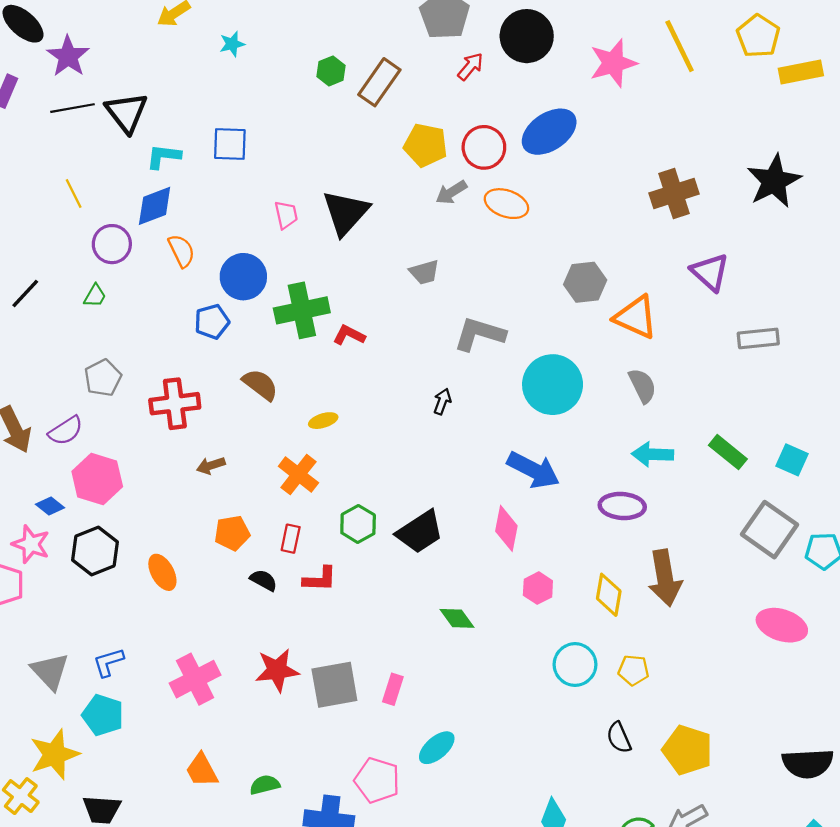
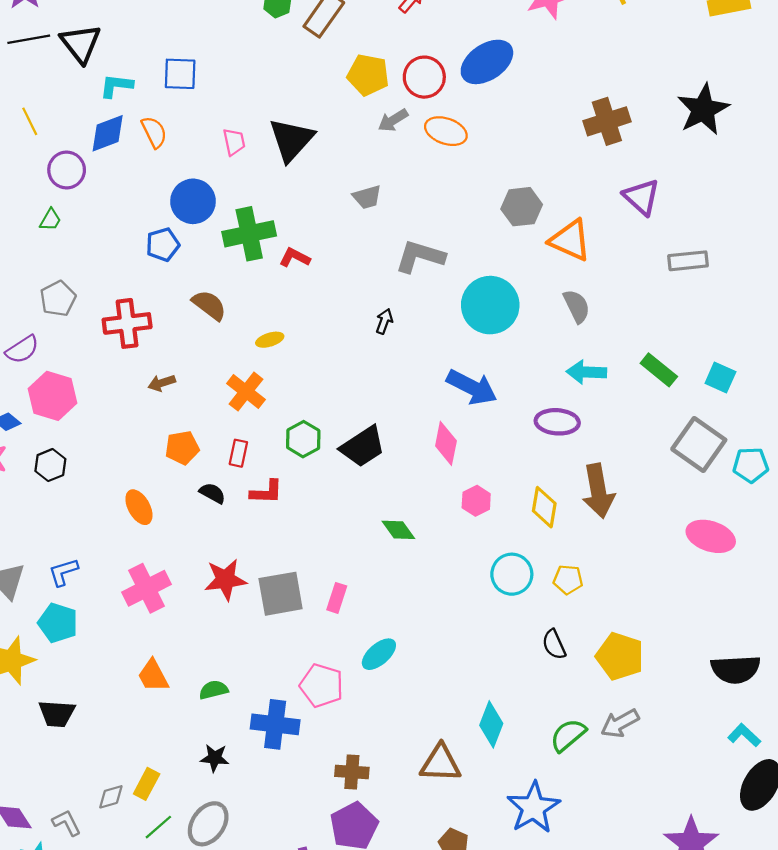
orange semicircle: (182, 251) -> (154, 132), moved
black hexagon: (95, 551) -> (50, 465), size x0.7
orange ellipse: (162, 572) -> (139, 507), moved

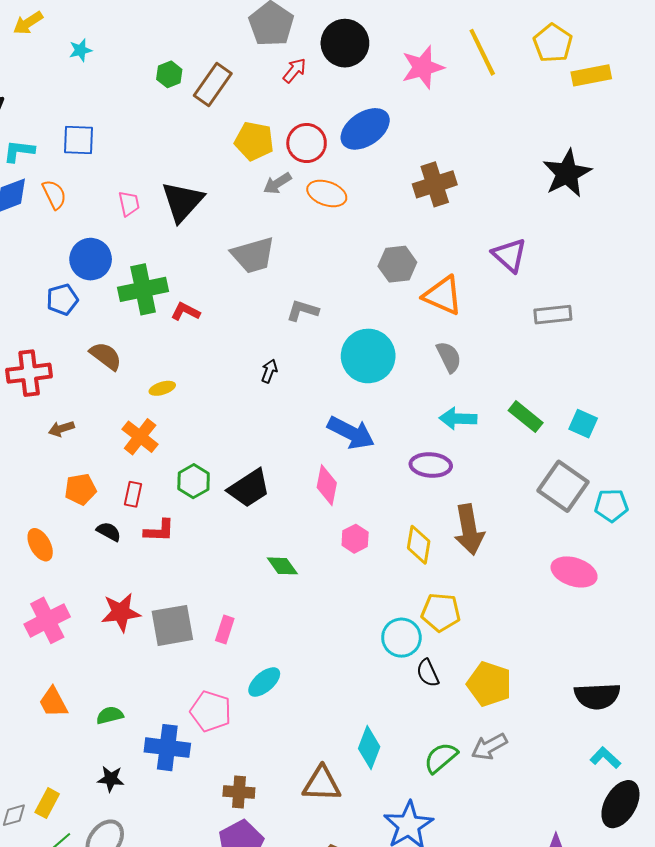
brown cross: (607, 121) -> (435, 184), moved
gray trapezoid: (367, 197) -> (253, 255), size x1.6
gray L-shape: (420, 256) -> (303, 311), size x0.7
cyan circle: (512, 574) -> (401, 638), moved
yellow pentagon: (568, 580) -> (441, 612), size x1.4

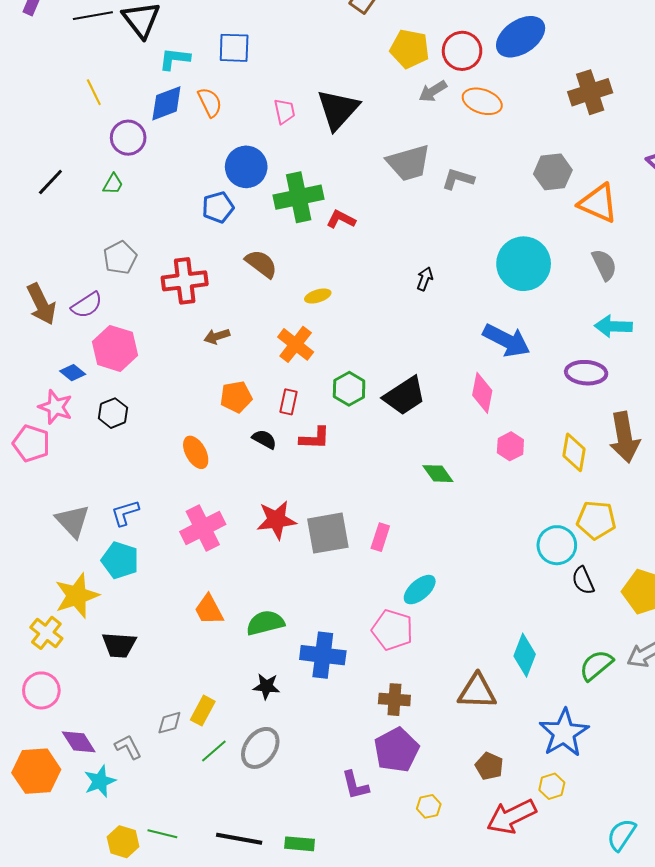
gray L-shape: (303, 311) -> (458, 179), moved
pink pentagon: (211, 711) -> (392, 630), moved
green semicircle: (110, 715) -> (265, 623), size x1.4

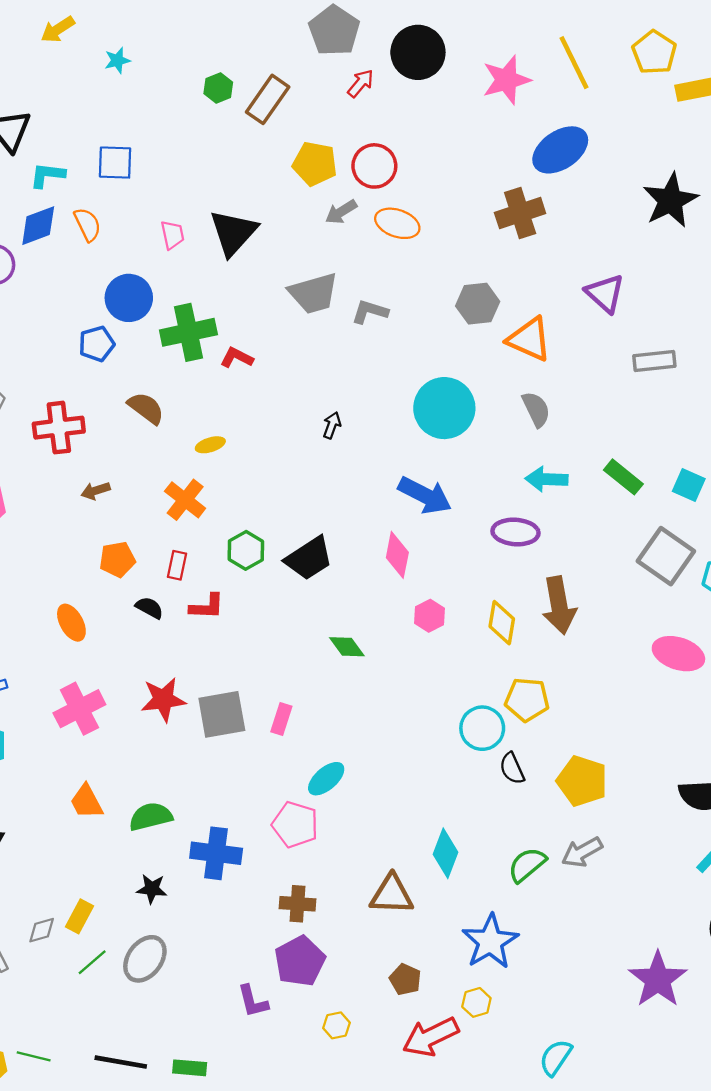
blue ellipse: (521, 37) -> (560, 150), moved

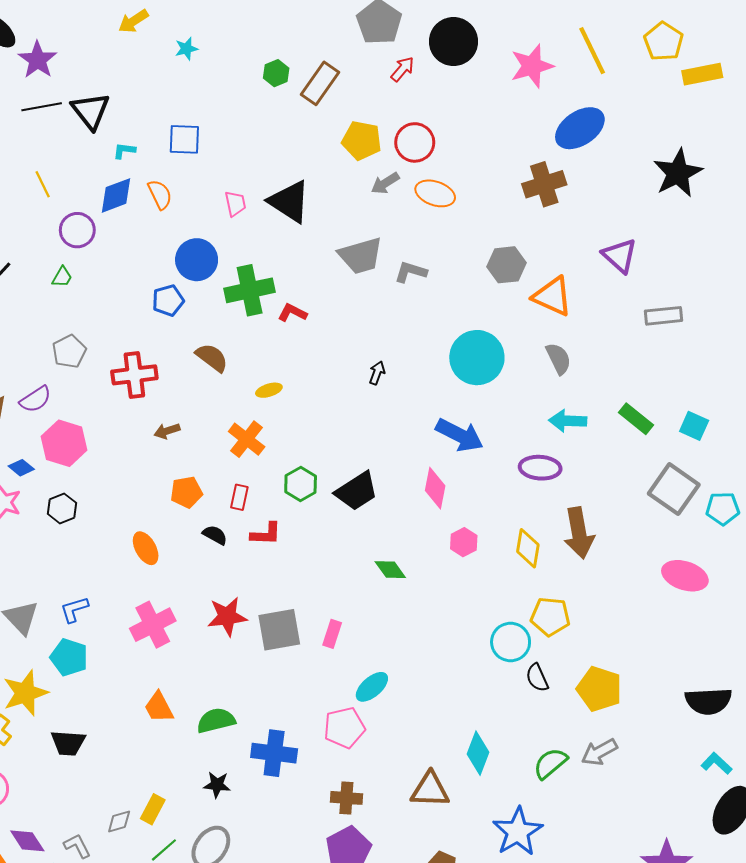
cyan L-shape: (47, 175) -> (124, 151), size x0.7
black triangle: (233, 233) -> (289, 202), turned -39
pink pentagon: (295, 825) -> (344, 728), turned -30

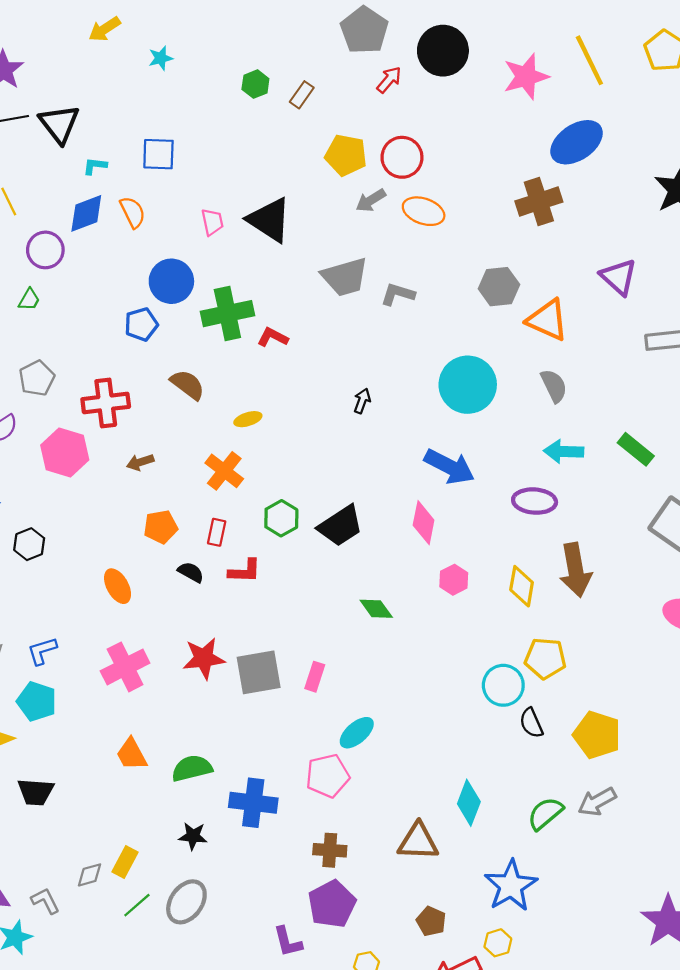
brown rectangle: (320, 83) -> (302, 95), size x0.6
pink hexagon: (64, 443) -> (65, 453), moved

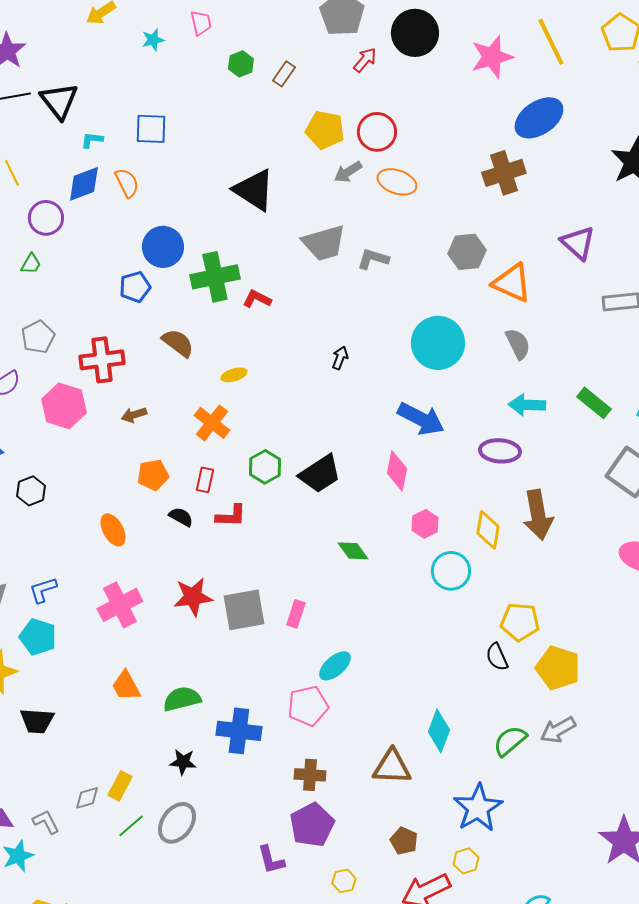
pink trapezoid: (212, 222) -> (201, 23), moved
yellow pentagon: (545, 658) -> (520, 622), moved
cyan circle: (503, 685) -> (451, 571), moved

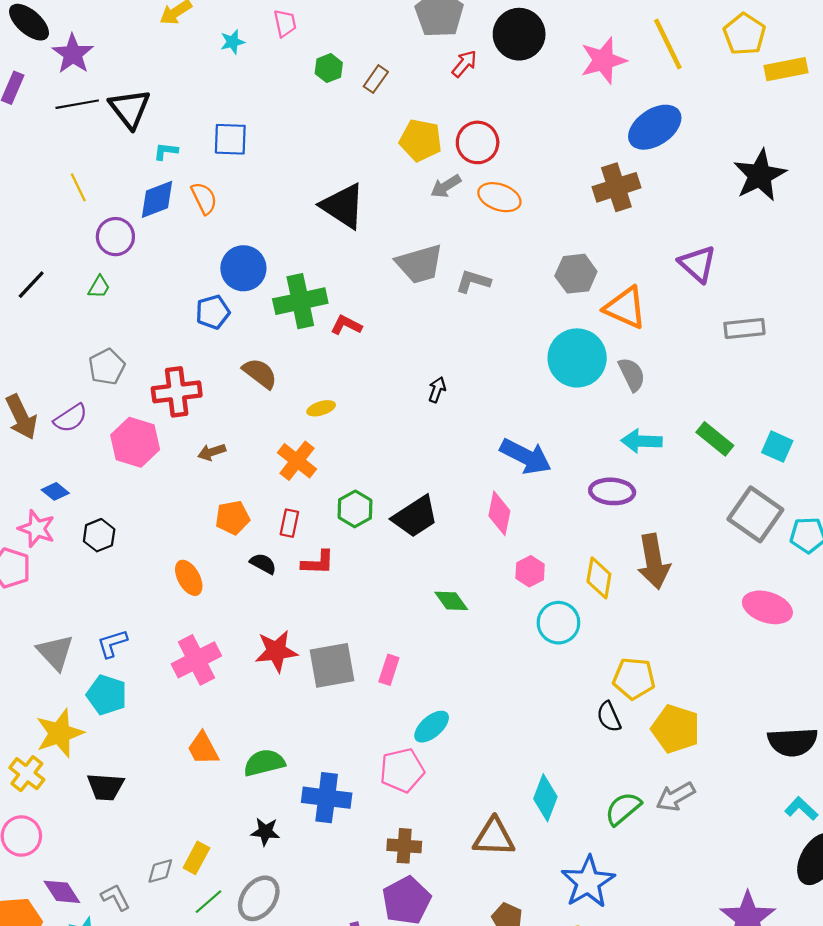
cyan circle: (438, 343) -> (577, 358), moved

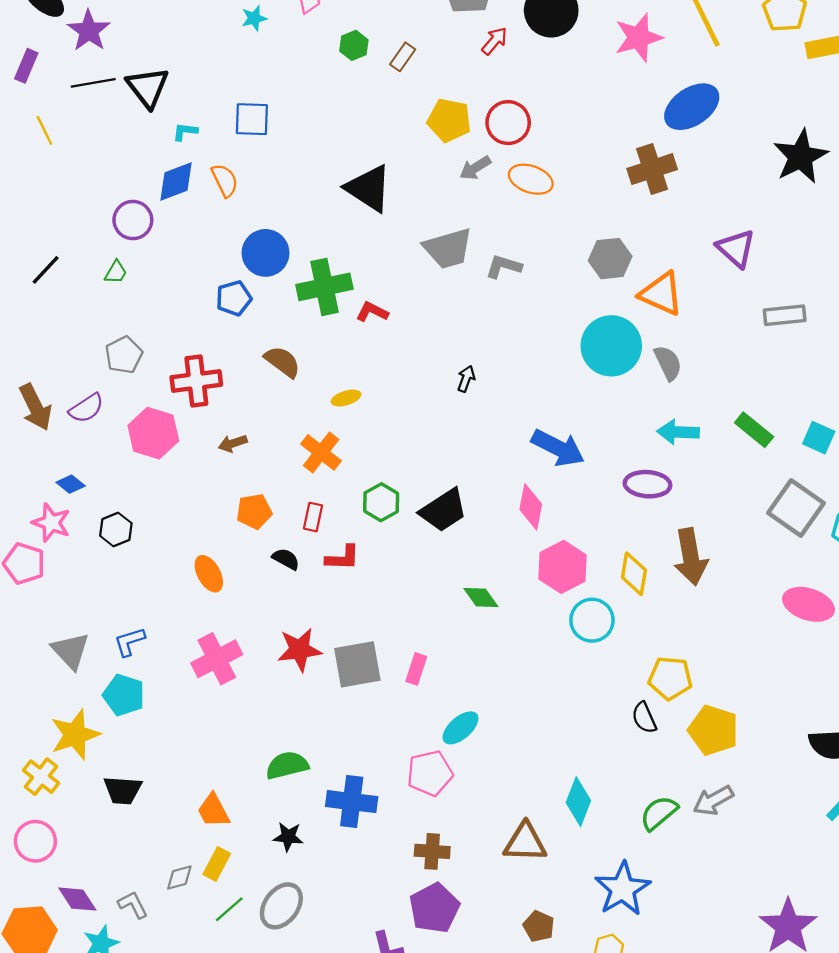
yellow line: (78, 187) -> (44, 130), moved
pink hexagon: (530, 571) -> (563, 567), size x1.6
orange trapezoid: (203, 748) -> (213, 811), moved

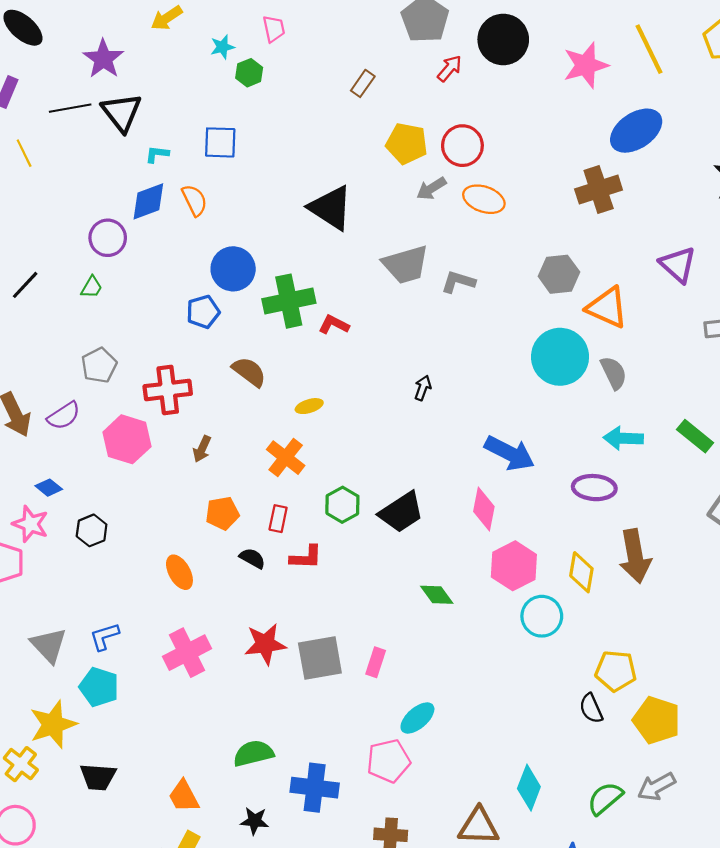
purple star: (89, 31) -> (103, 59), moved
green hexagon: (354, 45) -> (249, 73), moved
brown arrow: (233, 443) -> (202, 449), turned -48

